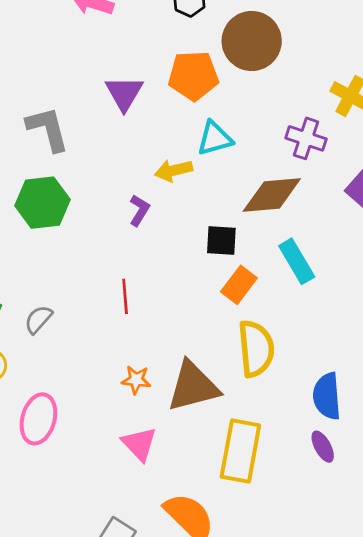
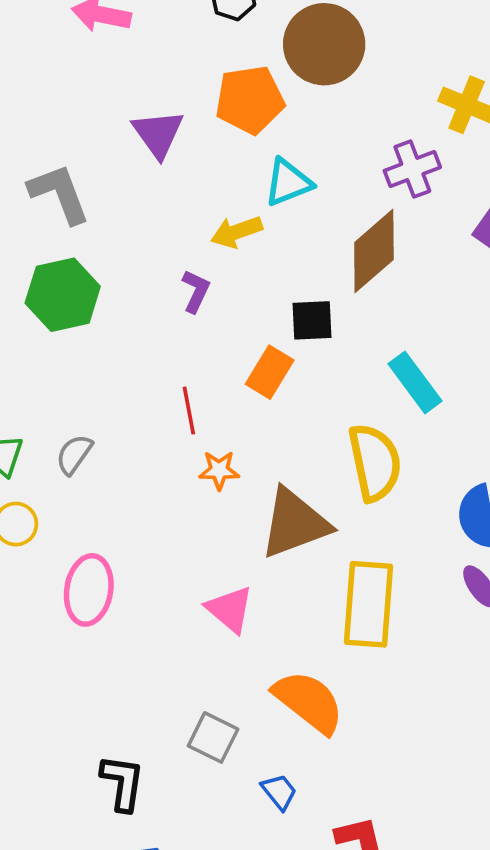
purple cross: (306, 138) -> (412, 169), turned -33
brown diamond: (272, 195) -> (374, 251), turned -30
cyan rectangle: (297, 261) -> (415, 382), moved
orange rectangle: (239, 285) -> (270, 372), moved
orange star: (136, 380) -> (219, 470), moved

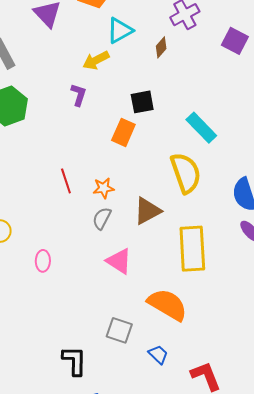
brown diamond: (374, 251) -> (161, 47), moved, size x0.5
red line: (189, 411) -> (66, 181), moved
gray semicircle: (74, 454) -> (102, 218), moved
brown triangle: (295, 523) -> (147, 211), size x0.7
pink ellipse: (89, 590) -> (43, 261), size x0.6

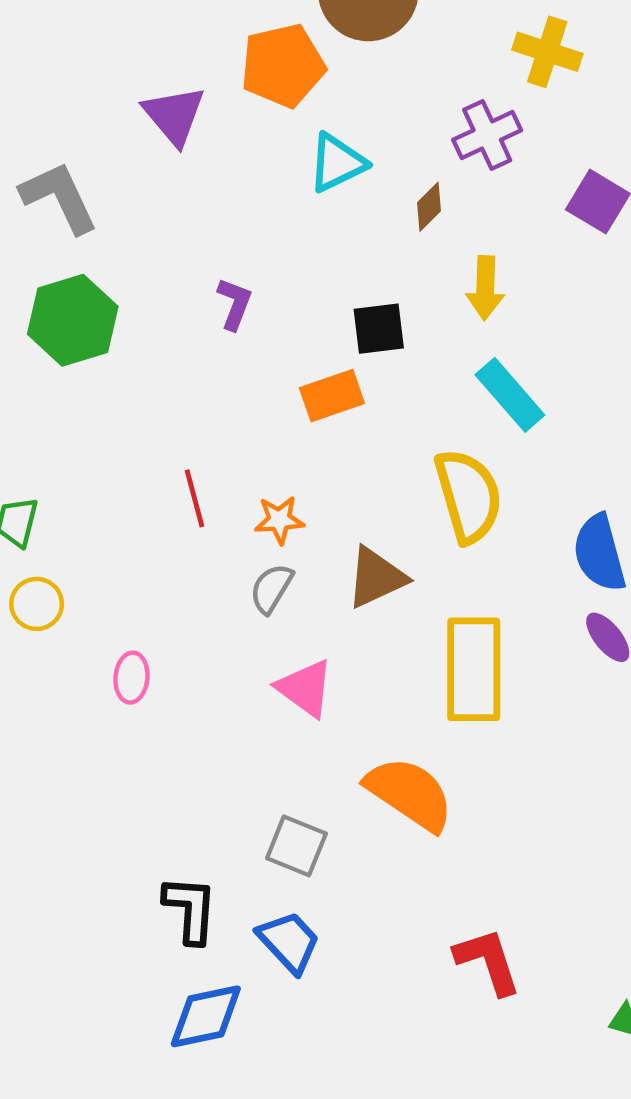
yellow arrow: (96, 60) -> (485, 288), moved, turned -64
orange rectangle: (123, 132) -> (332, 396), turned 44
blue trapezoid: (158, 354) -> (289, 942), moved, size x1.4

